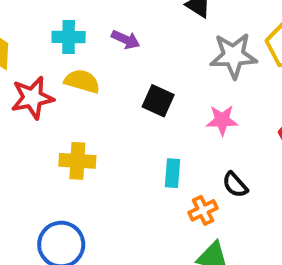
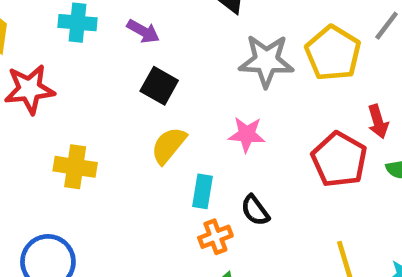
yellow semicircle: (82, 81) -> (169, 145), moved, turned -72
black square: (158, 101) -> (159, 86), moved
cyan rectangle: (172, 173) -> (202, 191), moved

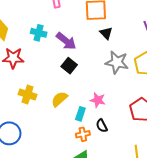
purple arrow: (143, 31) -> (66, 41), size x1.5
pink star: (247, 134) -> (98, 100), moved
yellow semicircle: (169, 145) -> (59, 99), moved

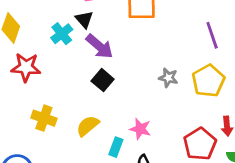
cyan cross: (39, 33) -> (62, 34), turned 35
black triangle: (106, 33) -> (84, 19), moved
gray star: (117, 62) -> (168, 78), size x0.6

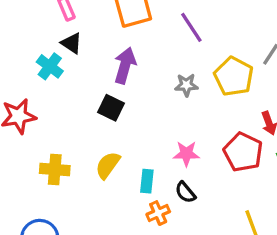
purple line: (212, 35) -> (191, 27), moved
purple arrow: (99, 46) -> (125, 65), moved, turned -100
pink star: (140, 129) -> (186, 154), moved

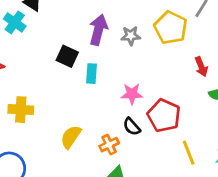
purple arrow: (125, 65) -> (98, 30), moved
red pentagon: (243, 152) -> (164, 115), moved
yellow semicircle: (108, 165) -> (71, 137), moved
cyan rectangle: (147, 181) -> (92, 74), moved

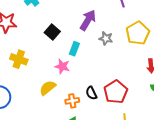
gray star: (131, 36) -> (106, 38), moved
black square: (67, 56) -> (52, 32), moved
pink star: (132, 94) -> (62, 66), moved

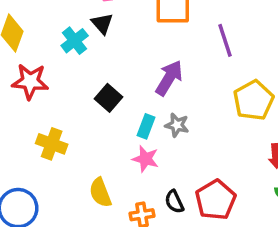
gray star: (106, 38) -> (177, 125), moved
pink star: (62, 66) -> (145, 159), moved
yellow semicircle: (48, 88) -> (100, 193), turned -72

